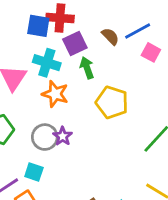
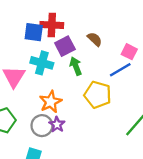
blue line: (138, 31) -> (120, 70), moved
orange star: (55, 94) -> (51, 102), moved, turned 30

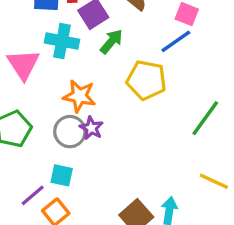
green arrow: (76, 66) -> (111, 42), turned 66
orange star: (51, 102) -> (79, 96), turned -30

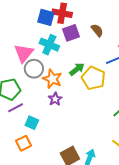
green arrow: (111, 42) -> (77, 69), moved
gray circle: (70, 132) -> (34, 69), moved
purple line: (33, 195) -> (16, 108), moved

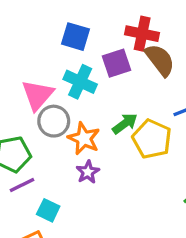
red cross: (62, 13) -> (142, 34), moved
brown semicircle: (97, 30) -> (160, 60), size x1.5

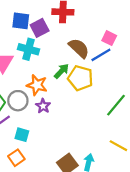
brown semicircle: (160, 60) -> (79, 48), moved
purple square: (116, 63) -> (40, 28), moved
gray circle: (54, 121) -> (18, 101), moved

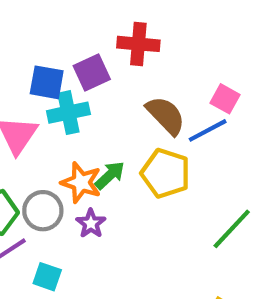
blue square: (21, 21) -> (47, 82), moved
cyan cross: (29, 49) -> (68, 113), turned -30
green arrow: (62, 71) -> (110, 175), moved

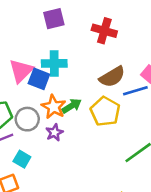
purple square: (92, 72) -> (54, 19), moved
blue square: (47, 82) -> (39, 79), moved
brown semicircle: (166, 115) -> (112, 77), turned 92

